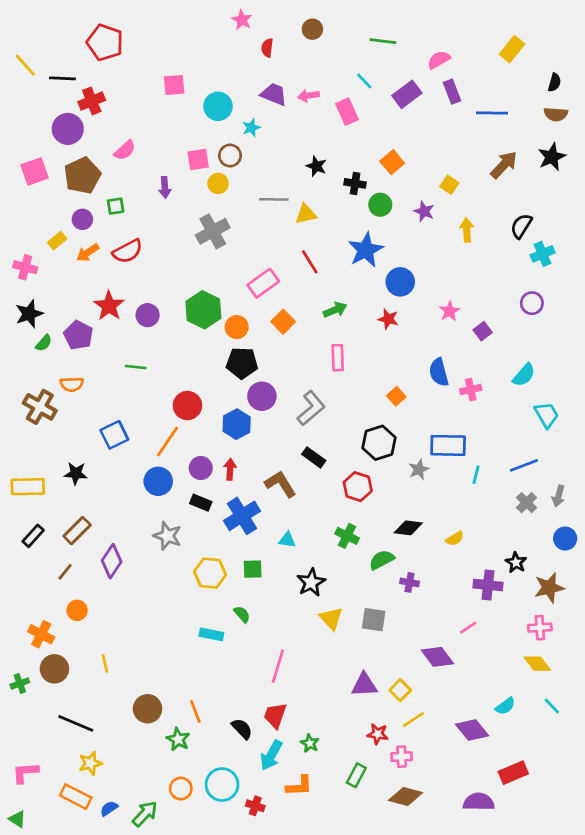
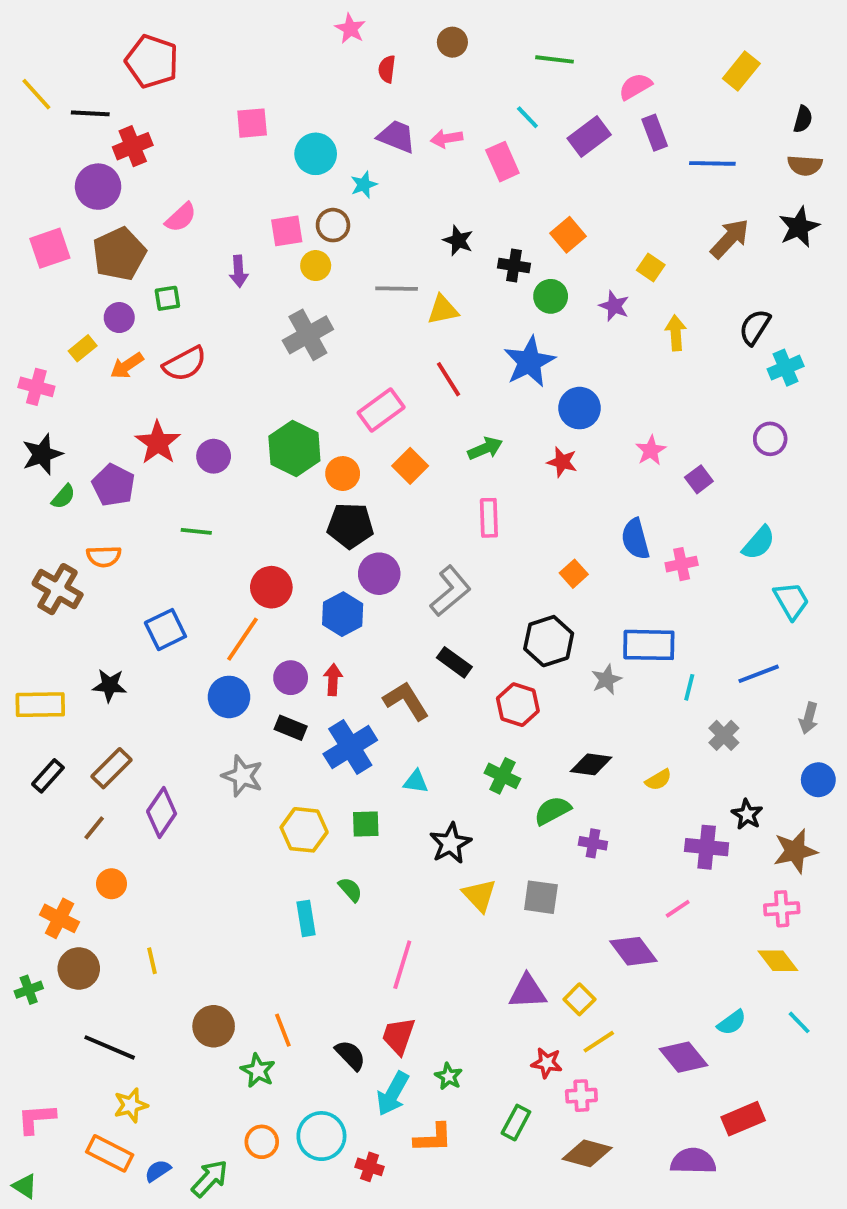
gray cross: (527, 503) -> (724, 735), moved
cyan rectangle: (211, 634) -> (306, 918), turned 70

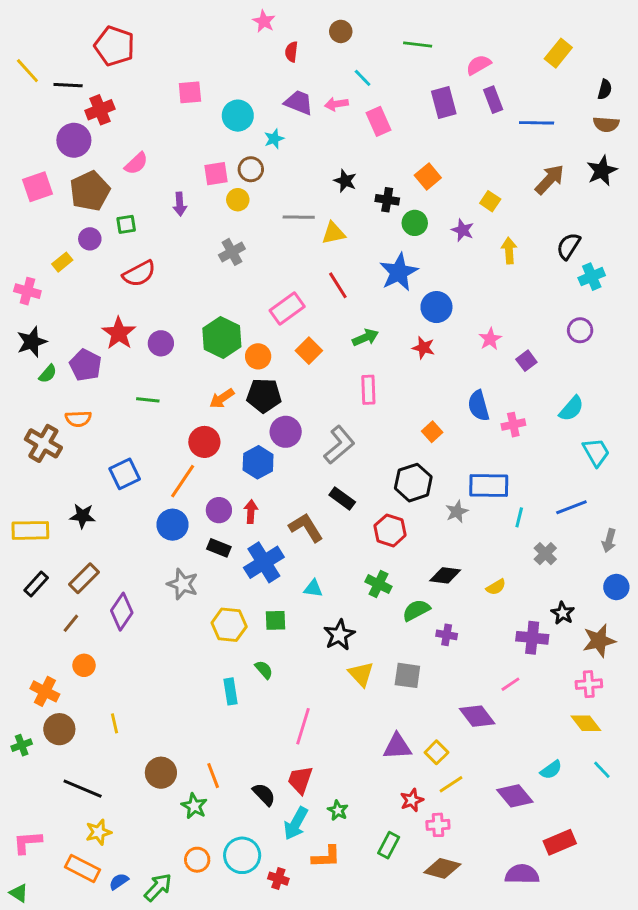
cyan line: (527, 117) -> (363, 78), moved
purple rectangle: (589, 137) -> (444, 103), turned -68
gray cross: (308, 335) -> (232, 252), size x0.7
orange arrow: (127, 366) -> (222, 398), moved
red star: (547, 1063) -> (412, 800), turned -30

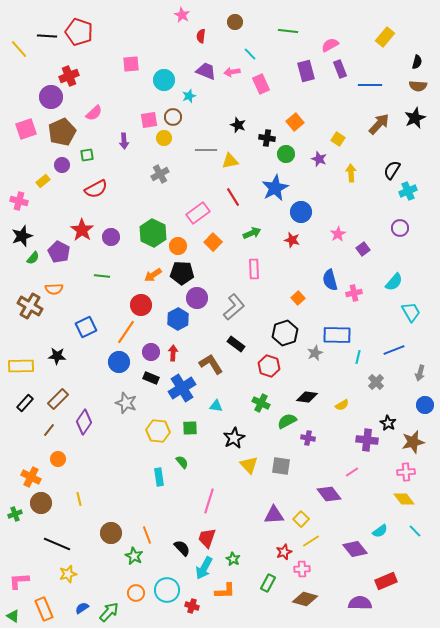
black line: (68, 85) -> (47, 36), moved
orange rectangle: (83, 868) -> (44, 609), moved, turned 40

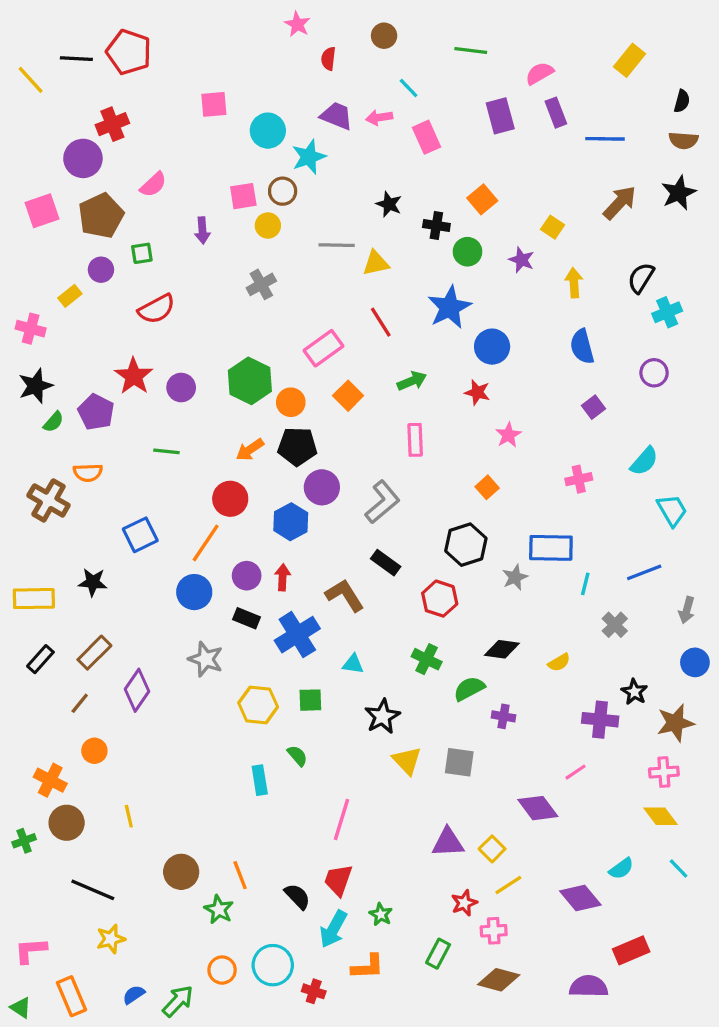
cyan star: (189, 96) -> (309, 157), size x1.5
pink star: (338, 234) -> (508, 435), moved
blue semicircle: (330, 280) -> (582, 347), moved

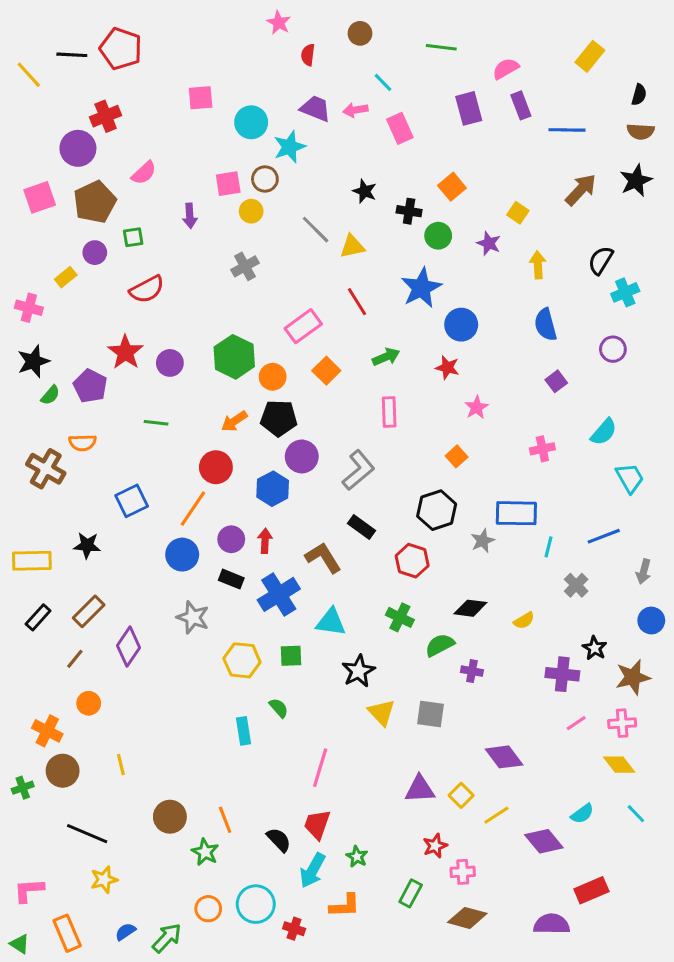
gray line: (337, 245) -> (316, 230), turned 44
cyan triangle: (353, 664) -> (331, 622), size x1.5
pink line: (575, 772) -> (576, 723), moved
yellow line: (508, 885) -> (496, 815), moved

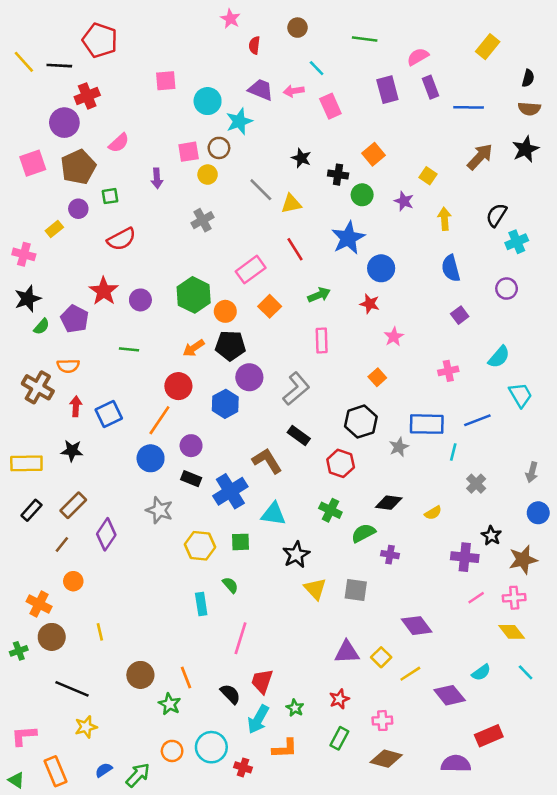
black line: (72, 55) -> (59, 66), moved
blue line: (604, 536) -> (477, 420), moved
red arrow: (265, 541) -> (76, 406), moved
pink line: (320, 768) -> (240, 638), moved
red star: (435, 846) -> (339, 699), moved

